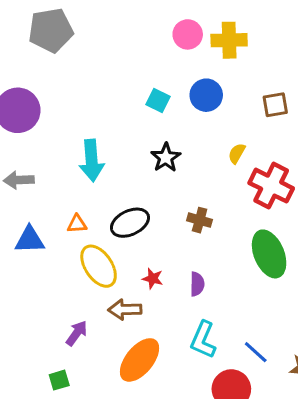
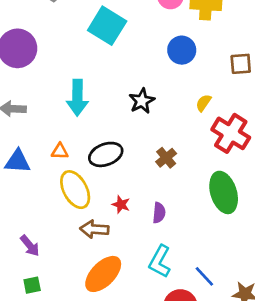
cyan square: (158, 101) -> (107, 26), moved, size x1.8
brown cross: (200, 220) -> (166, 158), turned 30
purple arrow: (77, 333) -> (30, 246), moved, turned 100

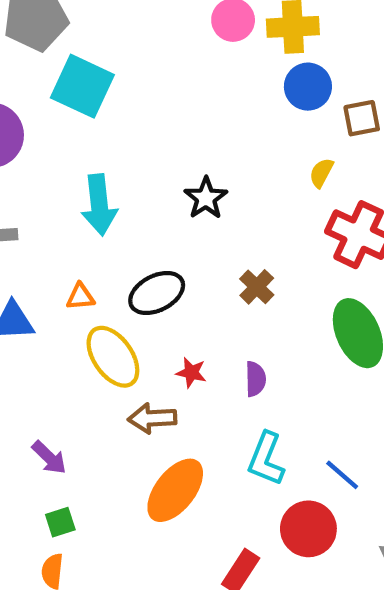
cyan square: (107, 26) -> (82, 86), moved
blue circle: (182, 50) -> (308, 87), moved
yellow semicircle: (204, 103) -> (321, 173), moved

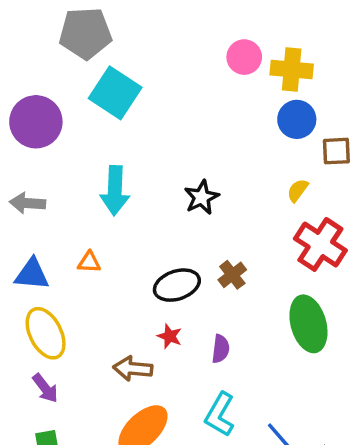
black ellipse: (157, 293) -> (177, 285), moved
yellow ellipse: (113, 357) -> (46, 333), moved

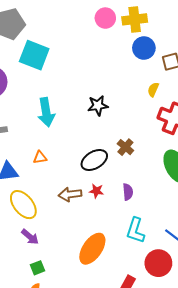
black star: (202, 197) -> (98, 106), turned 30
brown arrow: (133, 369) -> (70, 194), moved

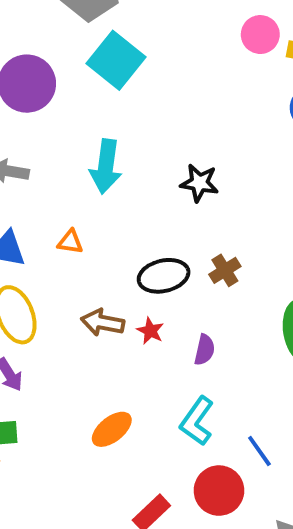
orange ellipse: (92, 249) -> (112, 429), size x0.7

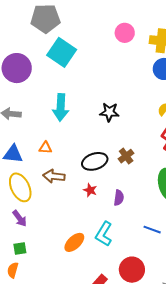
pink circle: (260, 35) -> (125, 33), moved
brown arrow: (103, 322) -> (54, 176), moved
cyan L-shape: (197, 421) -> (104, 234), moved
blue line: (259, 451) -> (152, 230), moved, turned -30

